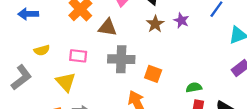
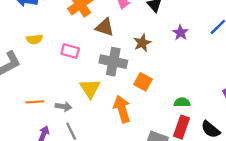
brown star: (155, 24) -> (142, 43), moved
yellow triangle: (66, 82) -> (90, 88), moved

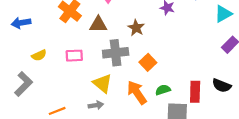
orange square: (143, 82) -> (148, 62), turned 35
green semicircle: (182, 102) -> (163, 90), moved
gray arrow: (64, 107) -> (96, 105), moved

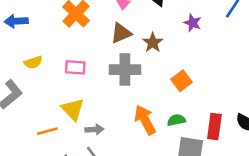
brown triangle: (98, 25) -> (121, 33), moved, turned -30
orange square: (148, 62) -> (181, 81), moved
yellow triangle: (103, 83) -> (73, 109), moved

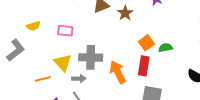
gray cross: (125, 70) -> (91, 57), moved
green semicircle: (176, 120) -> (166, 48), moved
red rectangle: (214, 127) -> (144, 66), moved

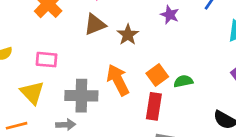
yellow triangle: (63, 63) -> (32, 93), moved
orange arrow: (118, 72) -> (118, 80), moved

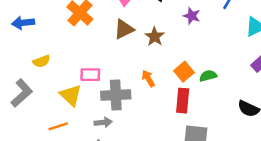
pink rectangle: (47, 60) -> (90, 75), moved
orange arrow: (118, 80) -> (148, 78), size x0.6

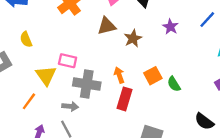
yellow semicircle: (41, 61) -> (26, 39), turned 77
green semicircle: (208, 76) -> (174, 84), turned -119
red rectangle: (183, 101) -> (124, 99), moved
orange line: (58, 126) -> (29, 101), turned -48

